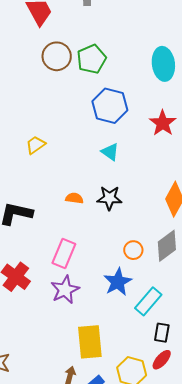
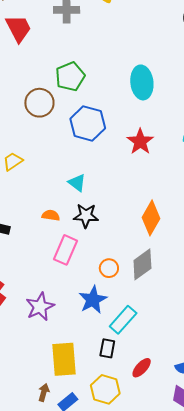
brown circle: (57, 56) -> (39, 103), moved
cyan triangle: (110, 152) -> (77, 183), moved
pink rectangle: (64, 254) -> (66, 250), moved
black rectangle: (162, 333) -> (107, 348), moved
red ellipse: (162, 360) -> (142, 368), moved

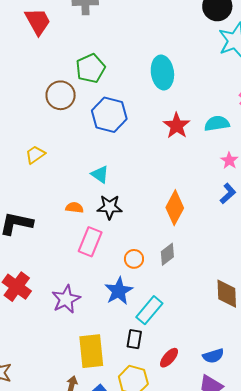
red star: (140, 142) -> (177, 126), moved
gray diamond: (142, 264) -> (167, 254), size x0.7

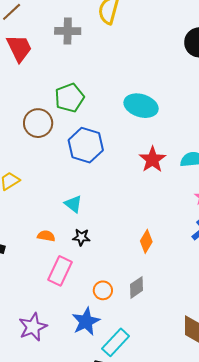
cyan ellipse: (162, 72) -> (141, 106), turned -68
black star: (110, 207) -> (81, 237), size x0.7
orange diamond: (175, 208) -> (146, 241), size x0.7

